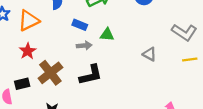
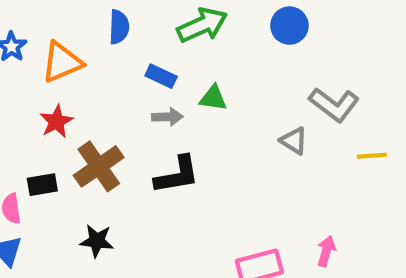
gray L-shape: (184, 32) -> (334, 105), moved

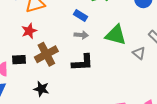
green triangle: (213, 98) -> (116, 35), moved, size x1.6

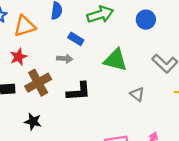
gray arrow: (81, 35) -> (65, 59), moved
gray triangle: (139, 53) -> (137, 94), moved

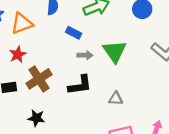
gray arrow: (65, 59) -> (85, 55), moved
green triangle: (115, 60) -> (115, 51), turned 45
gray triangle: (137, 94) -> (116, 99), moved, turned -32

